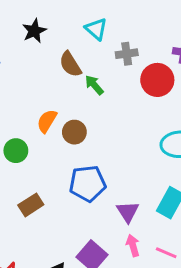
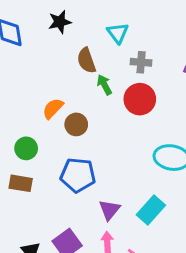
red circle: (157, 80) -> (140, 99), moved
green circle: (16, 151) -> (26, 148), moved
brown rectangle: (31, 205) -> (21, 183), turned 30

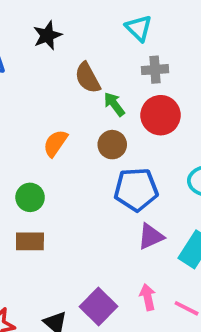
cyan triangle: (118, 33) -> (139, 28), moved
brown circle: (76, 124) -> (112, 145), moved
blue pentagon: (78, 175) -> (136, 189), moved
purple triangle: (109, 210) -> (151, 237), moved, turned 35

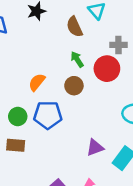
gray cross: (155, 70) -> (118, 45), moved
brown semicircle: (88, 78) -> (75, 27), moved
blue pentagon: (136, 189) -> (48, 115), moved

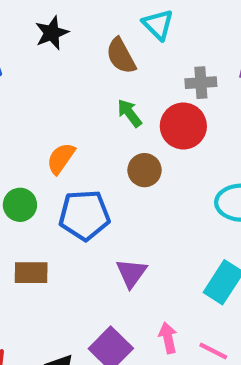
brown circle: (74, 86) -> (144, 170), moved
green circle: (18, 116) -> (20, 205), moved
purple triangle: (95, 148) -> (131, 273), moved, turned -30

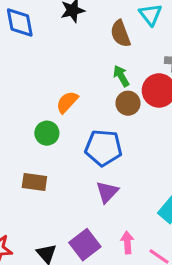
brown circle: (144, 170) -> (128, 103), moved
green circle: (20, 205) -> (47, 133), moved
blue pentagon: (84, 215) -> (103, 148), moved

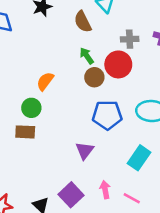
blue pentagon: (103, 148) -> (107, 115), moved
brown rectangle: (34, 182) -> (25, 132), moved

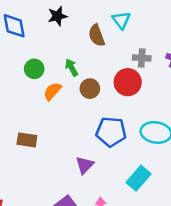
green arrow: (87, 56) -> (71, 67), moved
brown circle: (94, 77) -> (90, 89), moved
green circle: (31, 108) -> (34, 69), moved

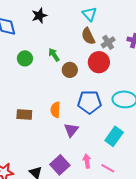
brown semicircle: (97, 35) -> (88, 36), moved
gray cross: (142, 58) -> (108, 42), turned -32
orange semicircle: (52, 91) -> (55, 110), moved, turned -35

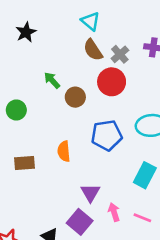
green circle: (25, 58) -> (16, 110), moved
purple triangle: (71, 130) -> (90, 193), moved

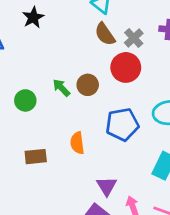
green arrow: (52, 80) -> (61, 88), moved

